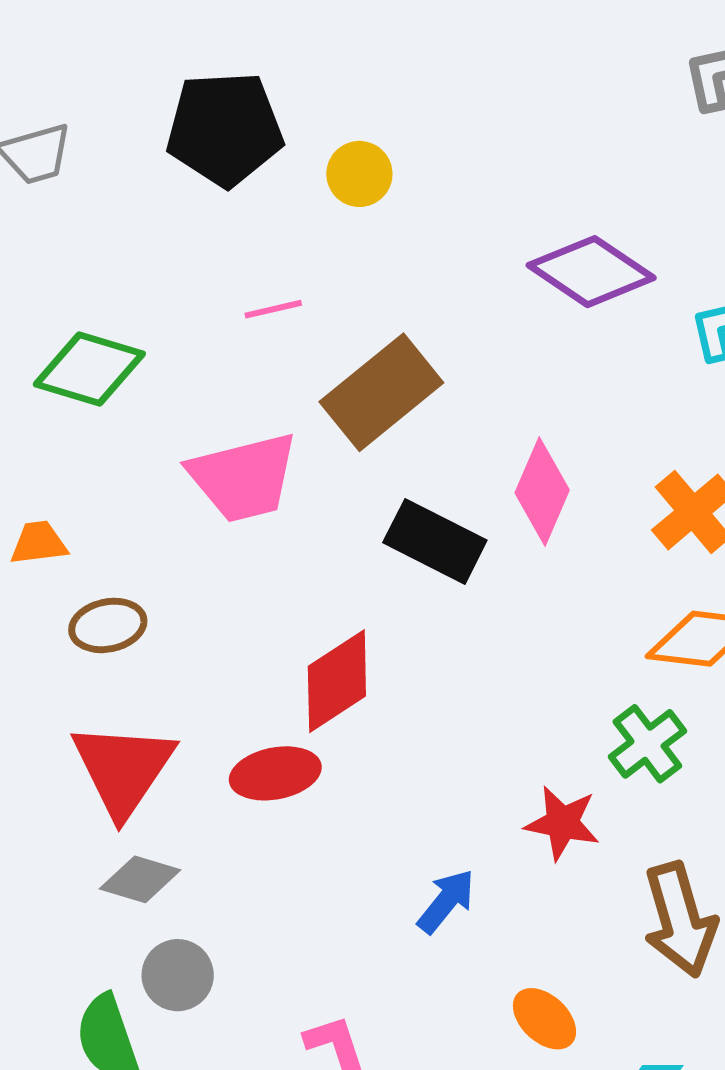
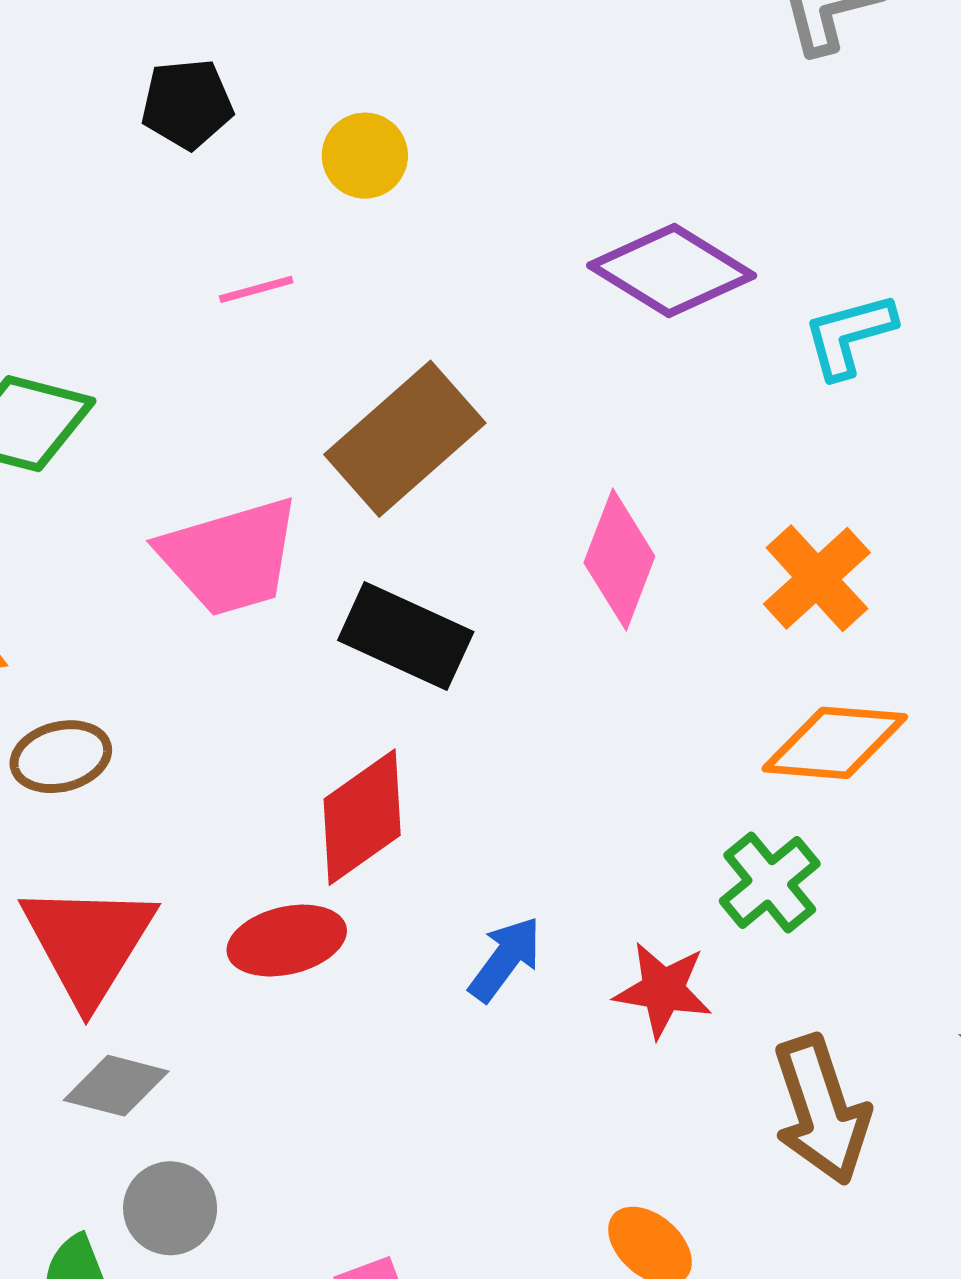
black pentagon: (225, 129) -> (187, 104), size x0.6
pink line: (273, 309) -> (256, 289), moved
black rectangle: (435, 541) -> (406, 636), moved
blue arrow: (446, 901) -> (505, 959), moved

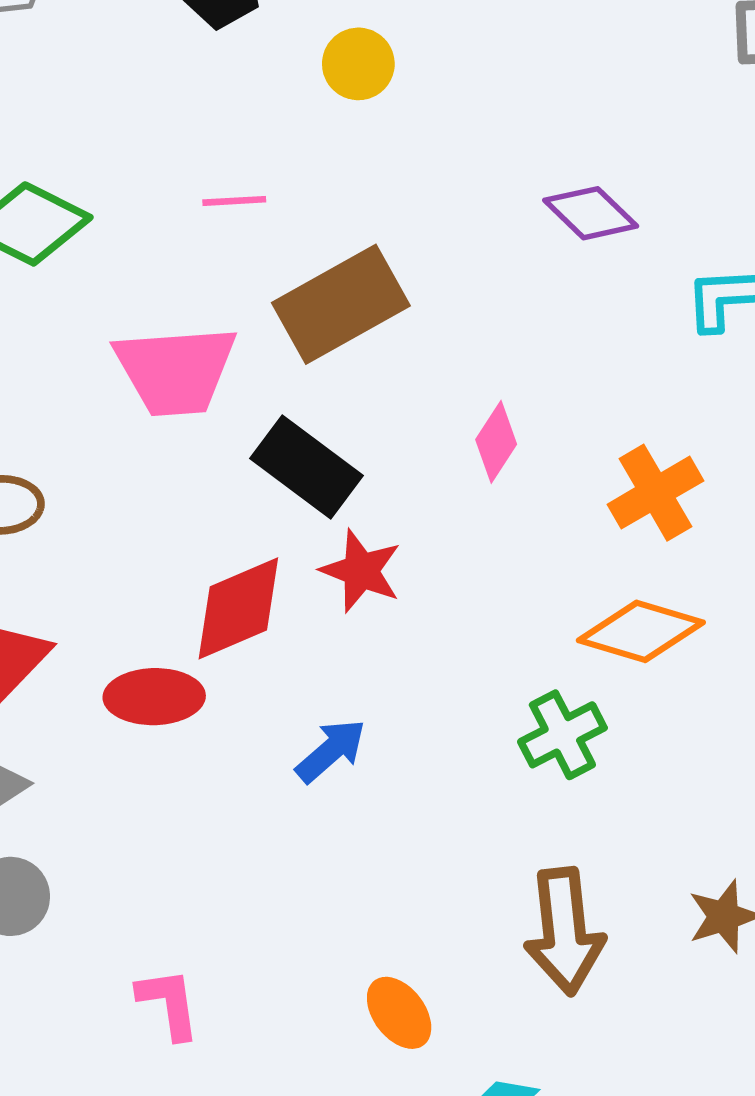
purple diamond: (672, 271) -> (591, 213), size x0.7
pink line: (256, 289) -> (234, 201), moved
pink diamond: (619, 559) -> (496, 442), size x0.7
red star: (663, 990) -> (361, 571), moved

